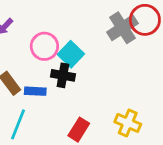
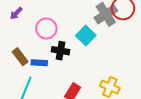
cyan square: (71, 54) -> (86, 36), moved

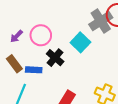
purple arrow: (16, 13) -> (16, 36), moved
black cross: (60, 51) -> (55, 58), turned 30

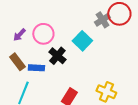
gray cross: (101, 21) -> (102, 20), size x0.7

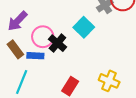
pink circle: (43, 34) -> (43, 37), moved
purple arrow: (19, 35) -> (17, 21), size x1.5

